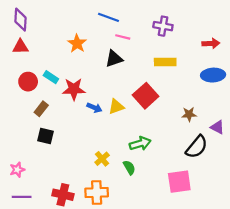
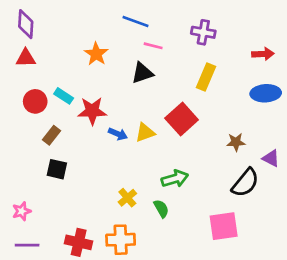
yellow rectangle: (165, 62) -> (206, 77), turned -66

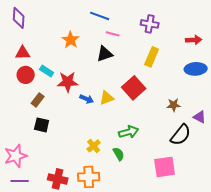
red triangle: (26, 58) -> (23, 53), moved
pink star: (22, 211) -> (16, 156), size x1.6

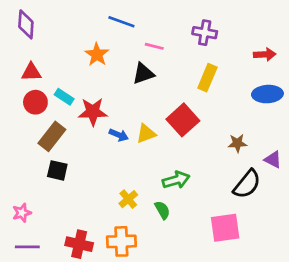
blue line: (100, 16) -> (121, 22), moved
brown rectangle: (38, 100) -> (52, 136), size x1.5
pink star: (16, 156) -> (22, 213), size x0.6

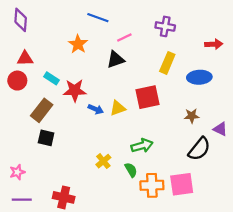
pink line: (154, 46) -> (124, 38), turned -40
blue ellipse: (267, 94) -> (199, 77), moved
red circle: (35, 102) -> (17, 81), moved
red square: (183, 120) -> (147, 97), turned 30
orange cross: (121, 241) -> (152, 185), moved

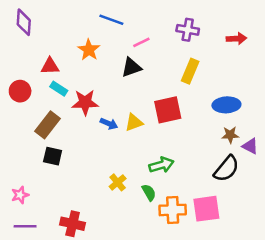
red arrow: (214, 44) -> (236, 39), moved
red triangle: (25, 58) -> (50, 66), moved
blue ellipse: (199, 77) -> (226, 105), moved
brown star: (192, 116) -> (230, 135), moved

